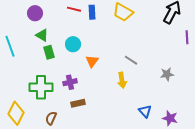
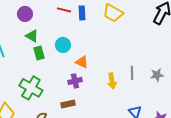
gray line: (131, 60) -> (132, 73), moved, turned 56
orange triangle: (92, 61) -> (82, 62), turned -40
purple cross: (70, 82) -> (75, 81), moved
green cross: (41, 87) -> (31, 88), turned 30

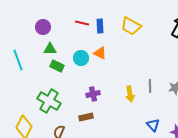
green triangle: (32, 36) -> (50, 49), turned -32
green rectangle: (39, 53) -> (57, 66), turned -48
orange triangle: (82, 62) -> (100, 53), moved

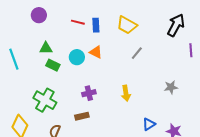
purple circle: (43, 27) -> (39, 15), moved
gray line: (150, 86) -> (137, 53), moved, turned 40
blue triangle: (153, 125) -> (149, 124), turned 40

